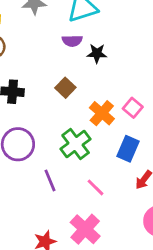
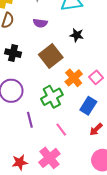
purple semicircle: (72, 41) -> (40, 23), moved
brown square: (65, 88) -> (51, 56), size x1.6

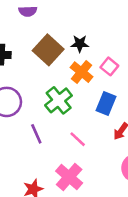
black star: (77, 35) -> (80, 44), moved

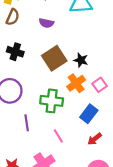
green cross: (59, 100) -> (52, 101), turned 30

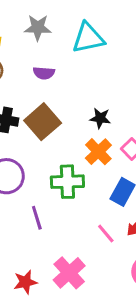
brown square: (54, 58) -> (43, 122), moved
pink line: (58, 136) -> (106, 234), moved

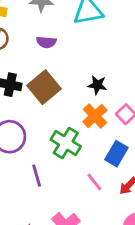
green cross: (67, 182) -> (66, 143), turned 32
pink line: (106, 234) -> (94, 182), moved

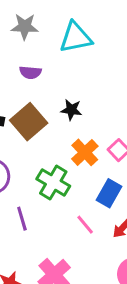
black star: (97, 85) -> (71, 110), moved

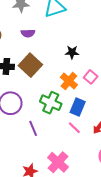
black star: (71, 110) -> (72, 52), moved
blue rectangle: (109, 193) -> (78, 107), moved

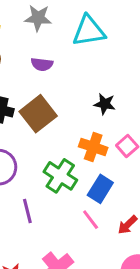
orange cross: (69, 81) -> (93, 147), turned -30

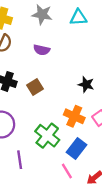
cyan triangle: (89, 31) -> (78, 17), moved, size x0.7
brown square: (38, 114) -> (35, 87), size x0.6

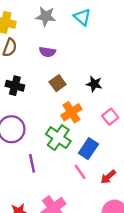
cyan triangle: (78, 17) -> (82, 17), turned 48
brown square: (35, 87) -> (58, 83), moved
orange cross: (74, 116) -> (71, 112), moved, turned 36

